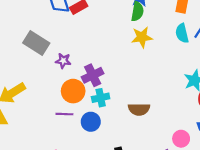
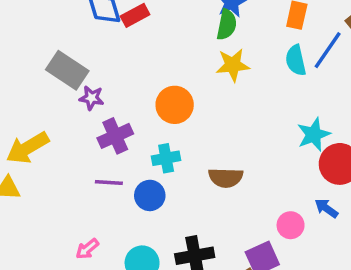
purple star: (63, 61) -> (92, 98), moved
purple cross: (93, 75) -> (115, 136), moved
orange circle: (73, 91) -> (175, 105), moved

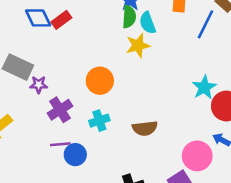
cyan semicircle: (296, 60) -> (148, 23), moved
blue circle: (150, 195) -> (75, 155), moved
pink circle: (291, 225) -> (197, 156), size x1.5

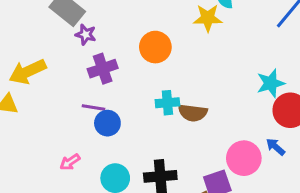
cyan cross: (99, 121) -> (167, 103), moved

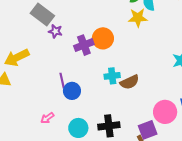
purple cross: (103, 69) -> (84, 45), moved
purple line: (94, 107) -> (62, 81), turned 70
brown semicircle: (193, 113) -> (130, 82), turned -30

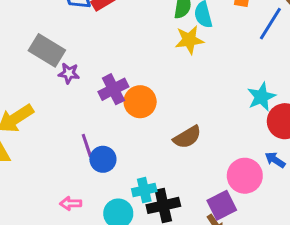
orange circle: (103, 38) -> (140, 102), moved
cyan cross: (112, 76) -> (144, 190), moved
pink arrow: (47, 118) -> (71, 204), turned 40

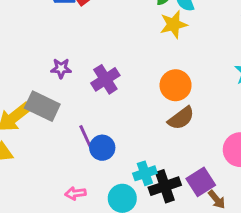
gray rectangle: (47, 50) -> (42, 106), moved
orange circle: (140, 102) -> (176, 85), moved
purple square: (222, 205) -> (201, 182), moved

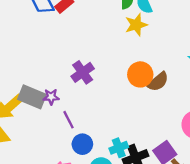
purple star: (61, 68) -> (51, 97), moved
brown semicircle: (181, 118) -> (158, 82), moved
blue circle: (102, 148) -> (82, 144), moved

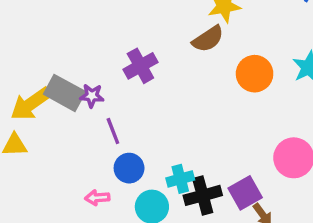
orange circle: (140, 74) -> (255, 74), moved
brown semicircle: (158, 82) -> (208, 39), moved

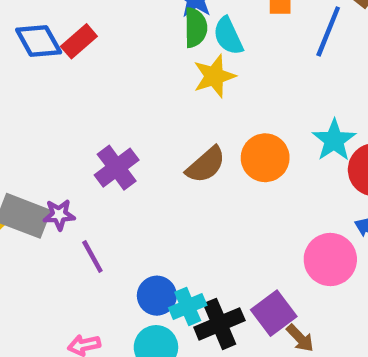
brown semicircle: (208, 39) -> (206, 165), moved
blue circle: (129, 168) -> (157, 296), moved

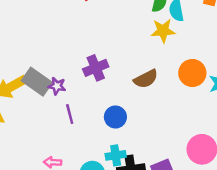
orange circle: (265, 158) -> (192, 73), moved
blue circle: (157, 296) -> (115, 117), moved

